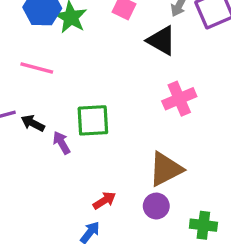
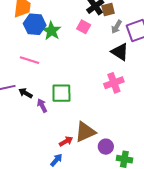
black triangle: (161, 41) -> (120, 52), moved
brown triangle: (166, 169) -> (85, 132), moved
purple circle: (156, 206) -> (106, 147), moved

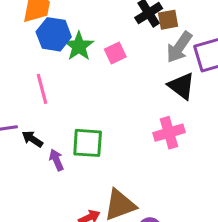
pink square: (84, 27) -> (115, 53), moved, turned 32
gray arrow: (117, 27) -> (179, 47), size x1.5
pink line: (29, 60) -> (42, 89), turned 54

